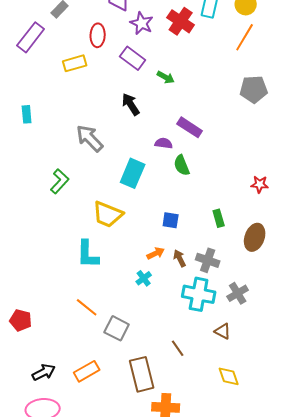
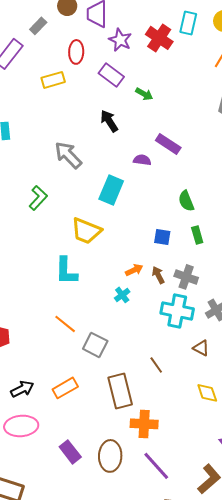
green semicircle: (182, 165) -> (186, 201), moved
blue square: (171, 220) -> (162, 237), moved

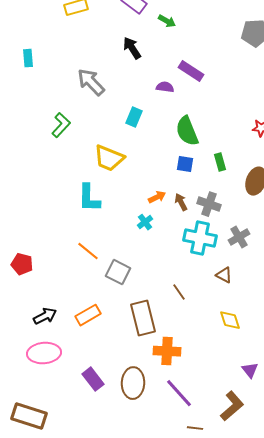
cyan rectangle: (111, 190) -> (134, 117), size x0.7
green semicircle: (186, 201) -> (187, 131), moved, size x1.4

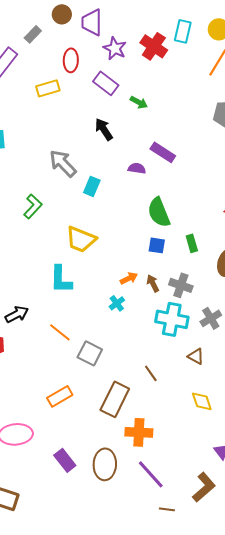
cyan rectangle: (134, 117) -> (92, 186), moved
black arrow: (45, 316) -> (17, 314), moved
brown rectangle: (143, 318) -> (115, 399), turned 40

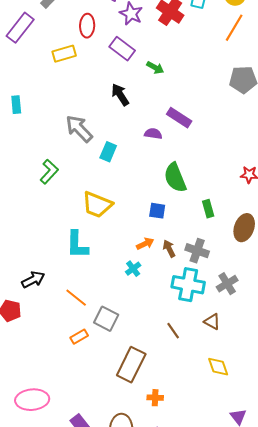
blue square: (157, 245) -> (157, 211), moved
brown line: (151, 373) -> (173, 331), moved
orange rectangle: (60, 396) -> (79, 337), moved, size x0.7
orange cross: (139, 432) -> (155, 398), size x0.6

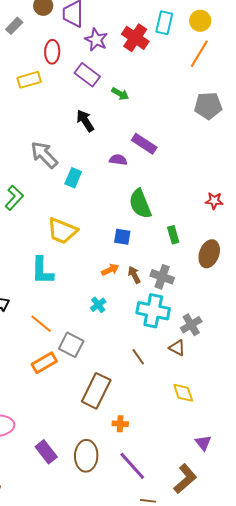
cyan cross: (133, 269) -> (98, 305), moved
gray cross: (227, 284) -> (191, 325), moved
orange rectangle: (79, 337) -> (44, 363), size x1.4

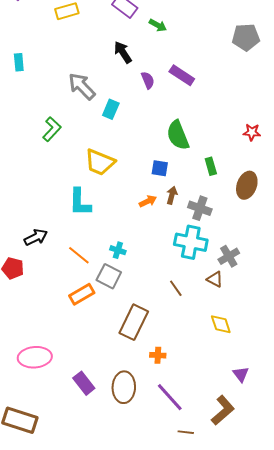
purple semicircle: (118, 160) -> (148, 80), moved, turned 60
brown arrow: (134, 275) -> (172, 195), moved, turned 42
cyan cross: (98, 305) -> (118, 250), moved, turned -35

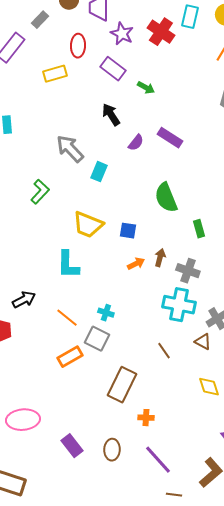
purple semicircle: (148, 80) -> (136, 143), turned 60
blue square: (160, 168) -> (128, 231), moved
brown ellipse: (124, 387) -> (112, 450), size x0.7

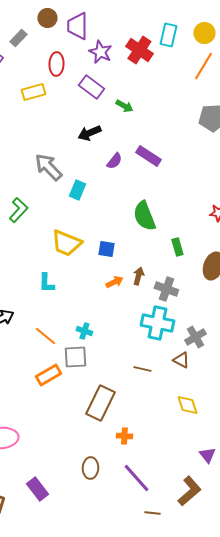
black arrow: (111, 115) -> (89, 133), turned -80
cyan L-shape: (68, 265) -> (46, 283), size x0.7
gray square: (97, 339) -> (75, 357), turned -30
brown line: (164, 351) -> (142, 369), turned -42
purple rectangle: (72, 446) -> (37, 489), moved

